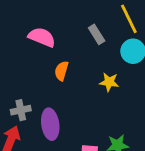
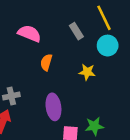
purple ellipse: (50, 124) -> (53, 107), moved

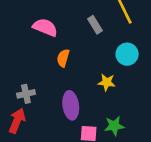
cyan circle: (108, 46) -> (127, 54), moved
yellow star: (87, 72) -> (107, 82), moved

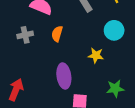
gray cross: (26, 94) -> (25, 35), moved
green star: (114, 126) -> (115, 89), moved

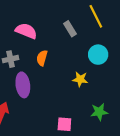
purple ellipse: (64, 76) -> (23, 85), moved

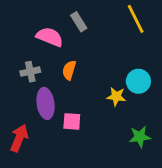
gray rectangle: (70, 29) -> (79, 22), moved
cyan circle: (98, 55) -> (138, 81), moved
pink square: (64, 124) -> (72, 121), moved

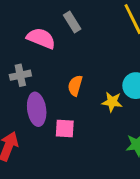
orange semicircle: (69, 70) -> (75, 86), moved

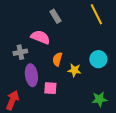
pink semicircle: (41, 38) -> (40, 37), moved
yellow star: (112, 102) -> (74, 70), moved

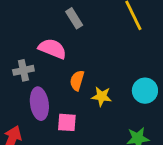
cyan circle: (98, 59) -> (145, 91), moved

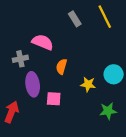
gray rectangle: (74, 18) -> (75, 19), moved
yellow star: (102, 96) -> (88, 84), moved

